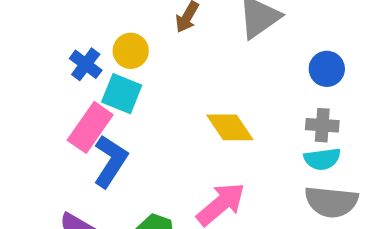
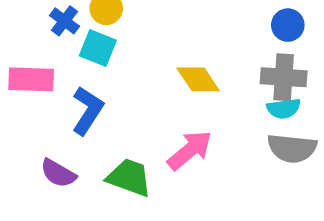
gray cross: (322, 125) -> (284, 77), size x1.5
pink rectangle: (90, 127) -> (31, 79), moved, turned 57

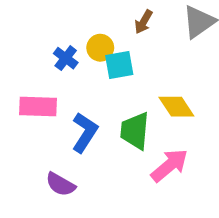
cyan square: (98, 48) -> (119, 65), moved, turned -32
green trapezoid: (129, 177) -> (135, 131), moved, turned -105

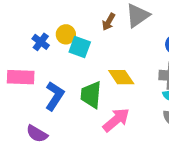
brown arrow: (143, 22) -> (109, 22), moved
cyan square: (119, 65) -> (80, 47), turned 30

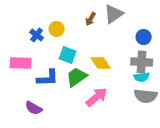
cyan square: (80, 47) -> (68, 55), moved
green trapezoid: (91, 95) -> (77, 77), turned 50
blue L-shape: (55, 96) -> (48, 78), turned 55

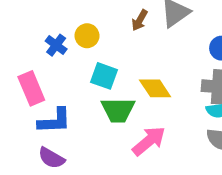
pink rectangle: (21, 63) -> (31, 88), turned 65
green trapezoid: (77, 77) -> (118, 110), turned -145
blue L-shape: (48, 78) -> (55, 121), moved

